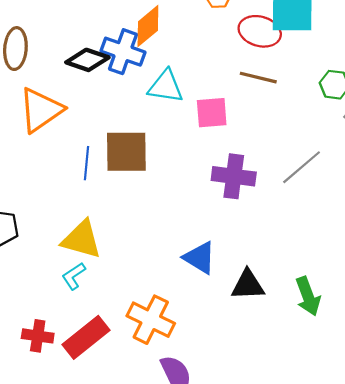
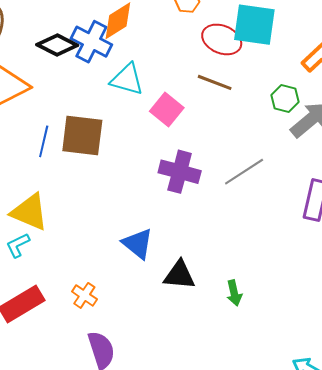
pink square: (212, 113) -> (167, 110), turned 36
green arrow: (308, 296) -> (234, 293), size x0.7
orange cross: (151, 320) -> (84, 295), size x0.6

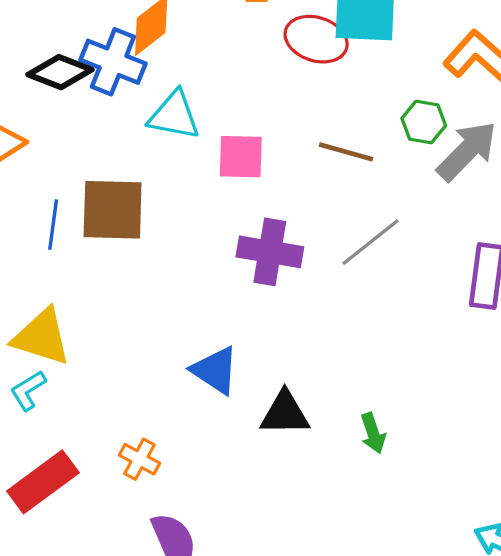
brown line: (215, 82) -> (346, 152), moved
pink square: (167, 110) -> (241, 157), turned -32

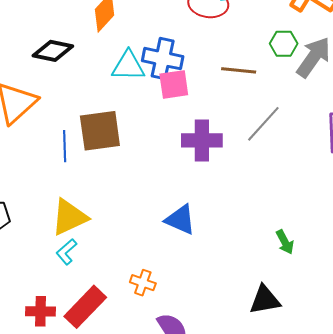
blue cross: (113, 62) -> (163, 59), moved
yellow triangle: (42, 337) -> (69, 217), turned -33
black triangle: (285, 413) -> (265, 300), moved

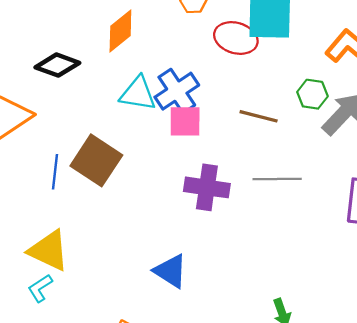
blue cross: (163, 59) -> (177, 91), turned 36
gray line: (263, 124) -> (277, 179), turned 39
brown square: (100, 131) -> (96, 160), turned 33
yellow triangle: (69, 217) -> (49, 251), turned 42

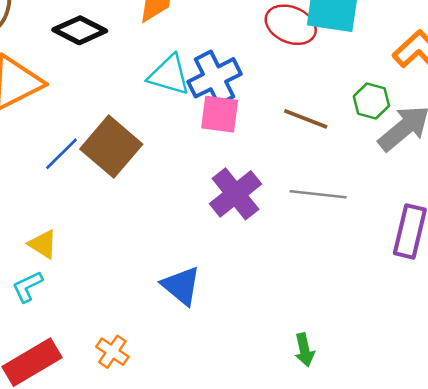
blue line: (55, 172) -> (62, 154), turned 32
purple cross: (207, 187) -> (235, 194), turned 36
yellow triangle: (49, 251) -> (43, 244), size x0.6

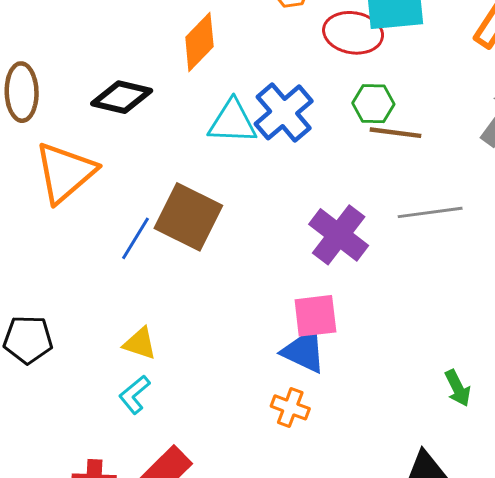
green hexagon: (371, 101) -> (373, 104), moved
pink square: (220, 114) -> (315, 316), moved
orange cross: (112, 352) -> (290, 407), moved

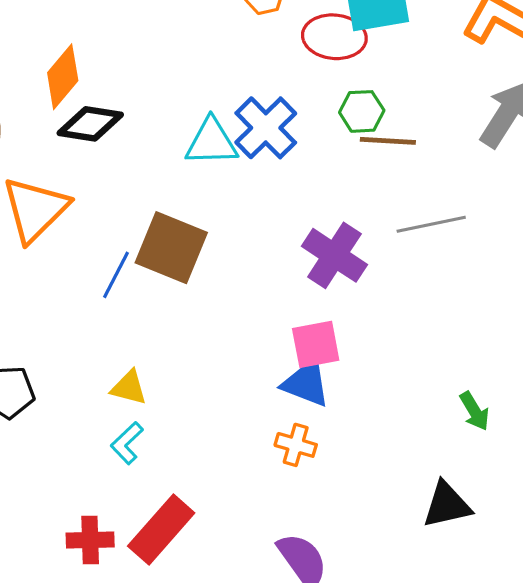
orange diamond: (199, 42) -> (63, 77), moved

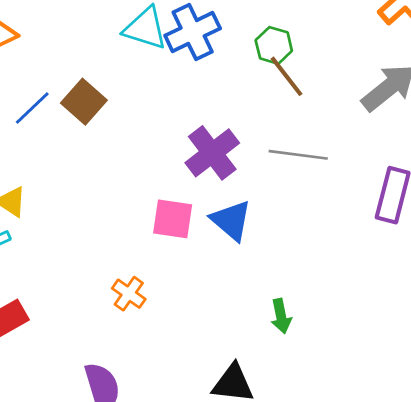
brown line: (388, 141) -> (287, 76), turned 30
brown square: (171, 248) -> (84, 102), size x0.7
blue triangle: (306, 383) -> (231, 220), moved

